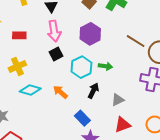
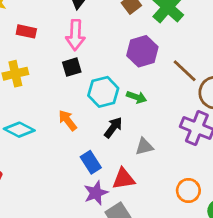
purple hexagon: (90, 34) -> (142, 51), moved
cyan diamond: (30, 90) -> (19, 130), moved
red triangle: (123, 125) -> (124, 179), moved

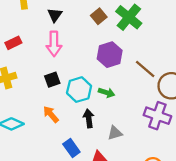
red rectangle: (26, 31) -> (13, 43), turned -35
black square: (72, 67) -> (52, 80), moved
black arrow: (113, 128) -> (89, 118), turned -42

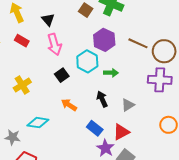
red rectangle: (13, 43) -> (22, 41), moved, turned 72
cyan hexagon: (79, 90) -> (87, 61), moved

